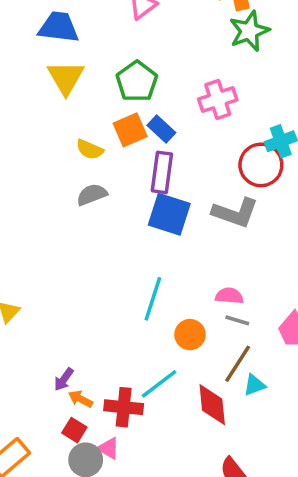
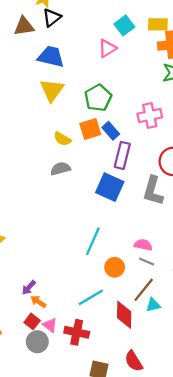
purple rectangle: (162, 172) -> (122, 155), moved
gray L-shape: (235, 213) -> (153, 191), turned 80
red cross: (124, 407) -> (77, 332), moved
pink triangle: (109, 448) -> (50, 325), moved

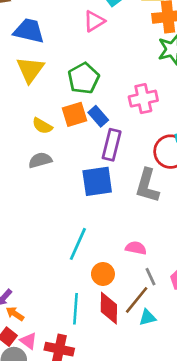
blue square: (110, 187) -> (97, 181), turned -32
gray line: (147, 261) -> (151, 277), moved, turned 42
cyan line: (91, 297) -> (76, 309), turned -55
red diamond: (124, 315) -> (109, 308), moved

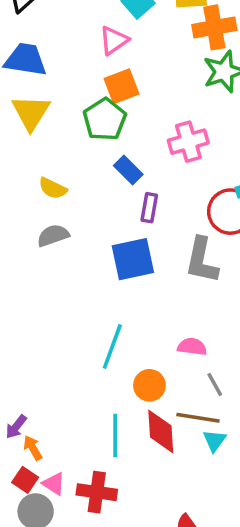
orange square: (75, 114) -> (121, 86), moved
purple rectangle: (112, 145) -> (149, 208), size x0.7
brown line: (137, 300) -> (198, 418), turned 64
orange arrow: (15, 314) -> (33, 448), turned 30
cyan triangle: (148, 317) -> (214, 441), turned -36

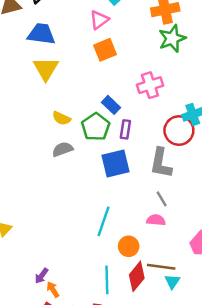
green pentagon: (105, 119) -> (96, 127), moved
gray line: (215, 384) -> (162, 199), moved
red diamond: (161, 431) -> (137, 276), turned 44

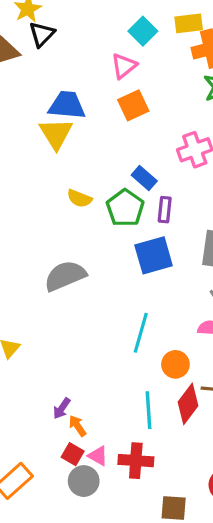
blue trapezoid: (41, 34) -> (67, 105), moved
gray semicircle: (63, 149) -> (65, 276), moved, size x1.5

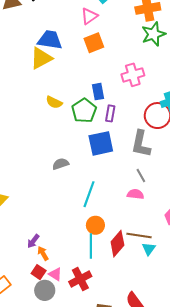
yellow triangle: (56, 134) -> (41, 58), turned 30
blue rectangle: (144, 178) -> (98, 92), turned 35
gray semicircle: (65, 276) -> (61, 164), moved, size x0.6
orange circle: (175, 364) -> (95, 225), moved
red cross: (136, 461) -> (80, 279), turned -35

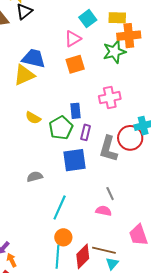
green star: (153, 34) -> (114, 52), moved
gray L-shape: (141, 144) -> (108, 149), moved

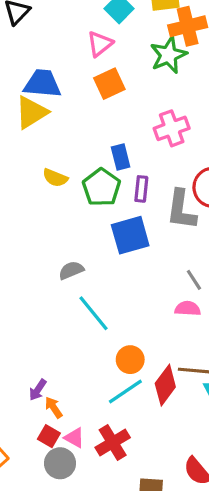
cyan line: (60, 207) -> (93, 313), moved, turned -55
cyan line: (58, 257) -> (125, 392), turned 60

